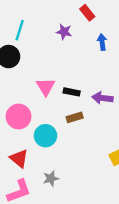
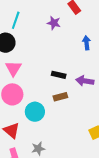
blue arrow: (102, 42) -> (87, 43), moved
pink triangle: (46, 87) -> (13, 68), moved

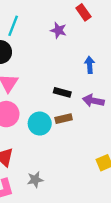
blue arrow: (87, 43) -> (90, 65), moved
cyan circle: (35, 112) -> (40, 124), moved

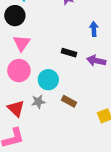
brown rectangle: (64, 119) -> (69, 101), moved, turned 40
gray star: (35, 180) -> (38, 102), moved

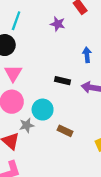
gray star: (38, 102) -> (27, 125), moved

